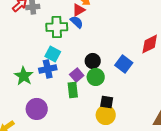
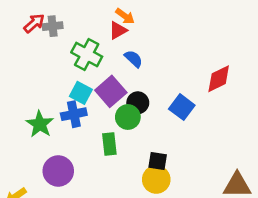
blue semicircle: (77, 22) -> (134, 59), moved
green cross: (57, 27) -> (87, 54), turned 30
purple square: (77, 75) -> (111, 91), moved, size x1.5
green circle: (96, 77) -> (128, 117), moved

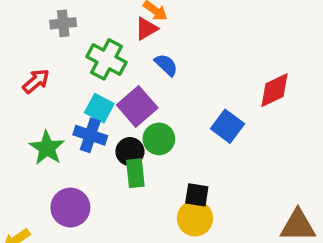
red arrow: (34, 23) -> (36, 81), moved
black circle: (138, 103) -> (130, 152), moved
blue cross: (74, 114) -> (90, 135), turned 30

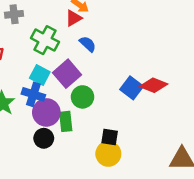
red diamond: (274, 90) -> (154, 85), moved, turned 48
black circle: (130, 152) -> (44, 138), moved
purple circle: (70, 208) -> (46, 112), moved

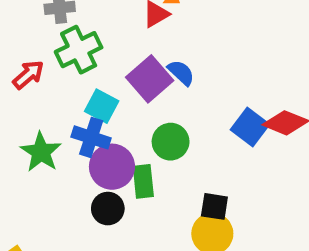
green cross: (45, 40) -> (79, 50), moved, turned 36
blue semicircle: (88, 44) -> (181, 73), moved
purple square: (67, 74) -> (150, 79), moved

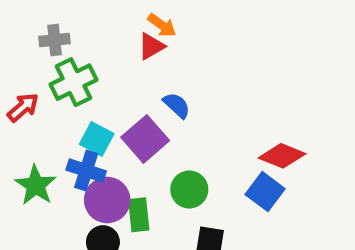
purple square: (150, 79) -> (145, 139), moved
blue square: (250, 127) -> (265, 192), moved
green circle: (171, 142) -> (189, 189), moved

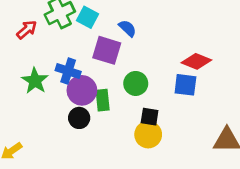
cyan square: (97, 139) -> (87, 17), moved
purple square: (145, 139) -> (107, 50), turned -32
blue square: (265, 192) -> (185, 85), turned -30

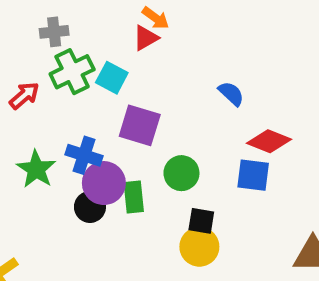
blue semicircle: (127, 28) -> (231, 94), moved
black circle: (79, 118) -> (90, 207), moved

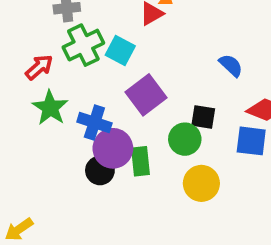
purple square: (140, 125) -> (146, 95), turned 36
green star: (36, 169) -> (50, 108), moved
black square: (201, 221) -> (203, 117), moved
yellow circle: (199, 247) -> (201, 183), moved

